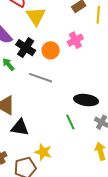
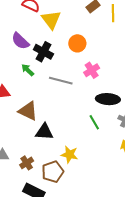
pink cross: (75, 40) -> (92, 70), moved
orange circle: (51, 50) -> (77, 43), moved

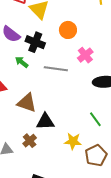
green line: (94, 122) -> (95, 119), moved
brown cross: (27, 163) -> (30, 141), moved
brown pentagon: (53, 172) -> (96, 155), moved

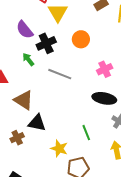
black cross: (35, 42) -> (46, 43), turned 30
pink cross: (85, 55) -> (105, 69), moved

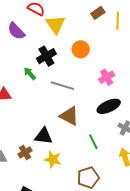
purple semicircle: (25, 30) -> (16, 31), moved
black ellipse: (104, 98) -> (109, 106), turned -30
brown triangle: (24, 100) -> (69, 116), moved
yellow star: (59, 149) -> (53, 159), moved

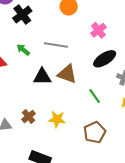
black cross: (46, 56) -> (22, 15), moved
green arrow: (30, 74) -> (23, 50), moved
black triangle: (44, 136) -> (42, 77), moved

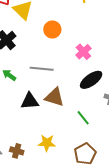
brown cross: (29, 116) -> (17, 151), moved, turned -32

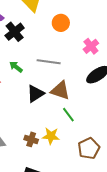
black triangle: (30, 101) -> (35, 94), turned -30
green line: (83, 118) -> (68, 115), moved
brown cross: (17, 151) -> (31, 139), moved

